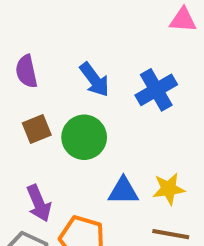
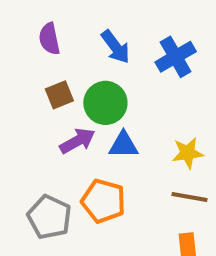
blue triangle: (123, 191) -> (123, 145), moved
purple arrow: (39, 203) -> (77, 141), moved, turned -96

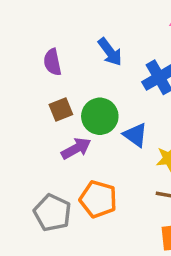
blue arrow: (115, 47) -> (110, 52), moved
blue triangle: (123, 145) -> (135, 135), moved, turned 36

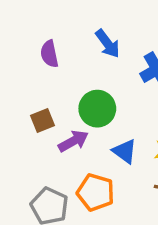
brown square: (61, 109) -> (43, 121), moved
blue triangle: (135, 135) -> (125, 151), moved

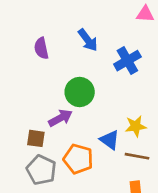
brown square: (43, 121) -> (36, 138), moved, turned 30
blue triangle: (125, 151) -> (110, 140), moved

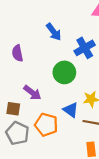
purple semicircle: (41, 48) -> (17, 53), moved
green circle: (80, 92) -> (64, 72), moved
purple arrow: (60, 118) -> (32, 93), turned 66

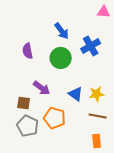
green circle: (64, 72) -> (61, 58), moved
blue triangle: (71, 110) -> (76, 94), moved

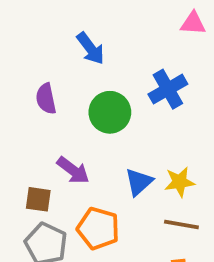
blue arrow: (62, 31) -> (90, 48), moved
blue triangle: (76, 94) -> (139, 182), turned 42

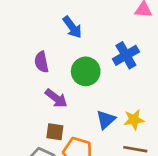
purple arrow: (73, 170) -> (56, 98), moved
brown square: (38, 199) -> (55, 132), moved

